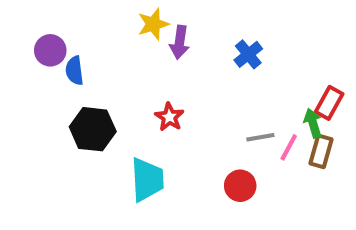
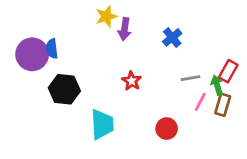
purple circle: (50, 50) -> (32, 54), moved, size x1.5
red star: (169, 117) -> (132, 81), moved
gray line: (260, 137) -> (190, 78), moved

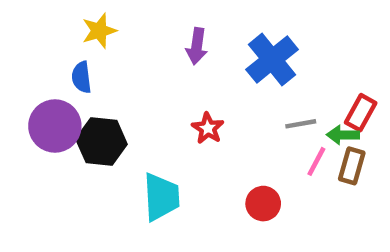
yellow star: (106, 16) -> (99, 31), moved
blue cross: (172, 37) -> (272, 60), size x1.6
purple circle: (32, 54) -> (55, 126), moved
green arrow: (217, 85) -> (343, 135), turned -72

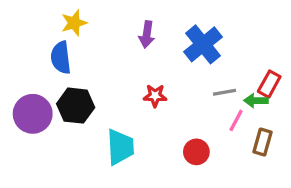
blue semicircle: (81, 77) -> (61, 58), size x1.4
purple circle: (55, 126) -> (33, 114), moved
red star: (208, 128) -> (155, 96), turned -30
brown rectangle: (352, 166) -> (263, 142), moved

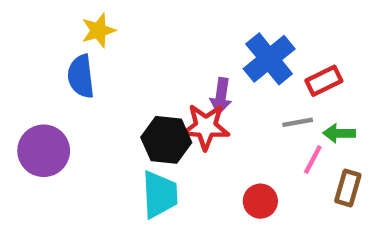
purple arrow: (147, 34) -> (221, 96), moved
red rectangle: (269, 84) -> (324, 81), moved, turned 35
red star: (155, 96) -> (206, 127), size x1.5
black hexagon: (76, 106) -> (166, 140), moved

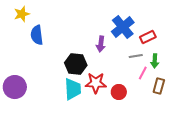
yellow star: (98, 30) -> (22, 14), moved
red star: (206, 127) -> (96, 83), moved
green arrow: (339, 133) -> (155, 61), turned -88
purple circle: (44, 151) -> (15, 87), moved

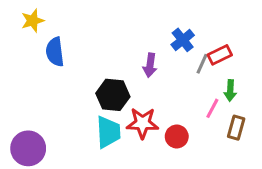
blue cross: (123, 27) -> (183, 40), size x0.7
gray line: (136, 56) -> (202, 64), moved, turned -56
purple circle: (15, 87) -> (28, 148), moved

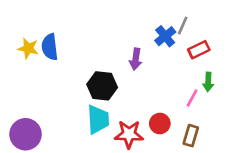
yellow star: (33, 21) -> (28, 48), moved, turned 30
gray line: (202, 64) -> (183, 25), moved
red star: (143, 123) -> (129, 134), moved
brown rectangle: (236, 128) -> (191, 136), moved

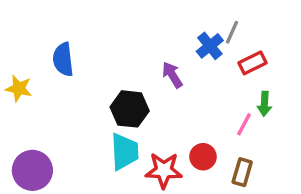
yellow star: (28, 48) -> (19, 88), moved
purple arrow: (136, 59) -> (172, 75), turned 140

